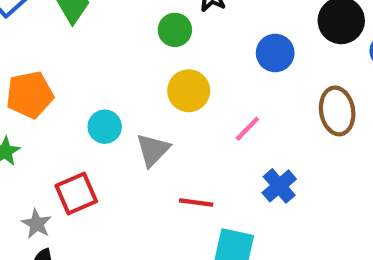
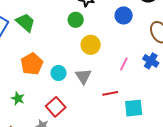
orange pentagon: (30, 95) -> (32, 64), moved
pink line: (247, 129) -> (124, 64), moved
blue cross: (279, 186) -> (151, 61), moved

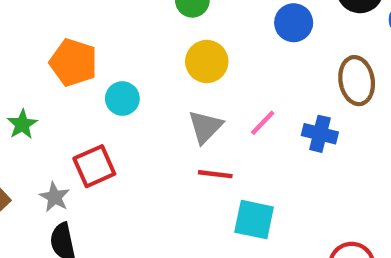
blue cross: (151, 61) -> (320, 134), turned -35
orange pentagon: (32, 64) -> (73, 62), turned 30
gray triangle: (83, 76) -> (205, 127), moved

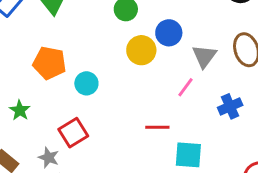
blue circle: (294, 23) -> (169, 33), moved
gray triangle: (205, 127) -> (204, 56), moved
blue cross: (320, 134) -> (230, 106), moved, turned -30

